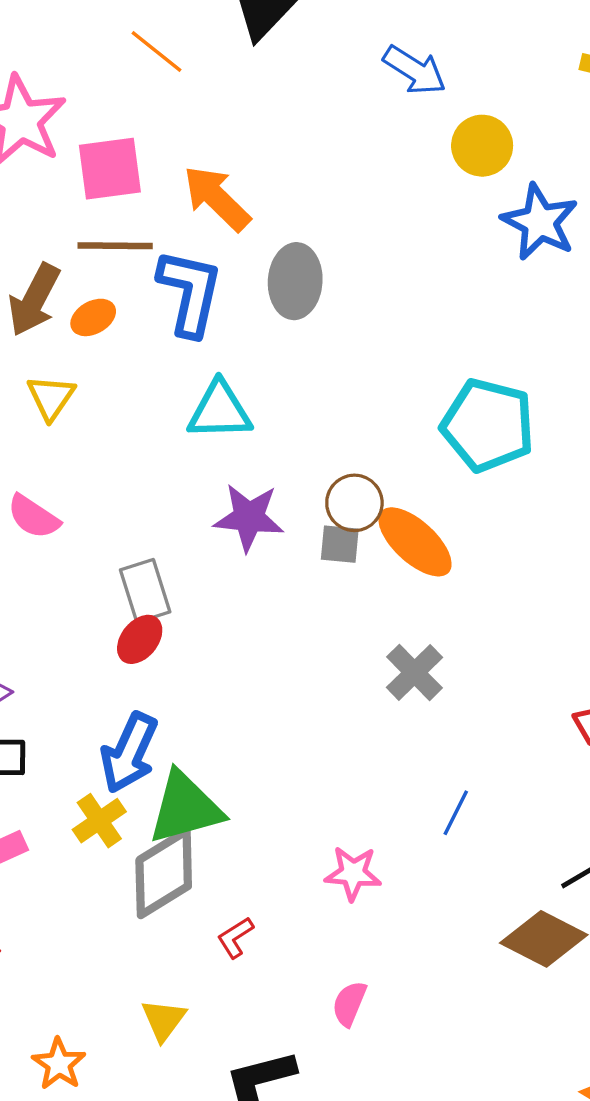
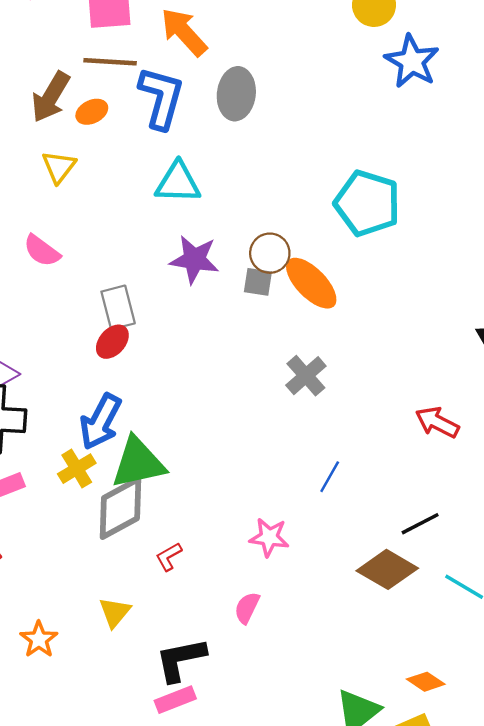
pink star: (353, 873) -> (269, 537), moved

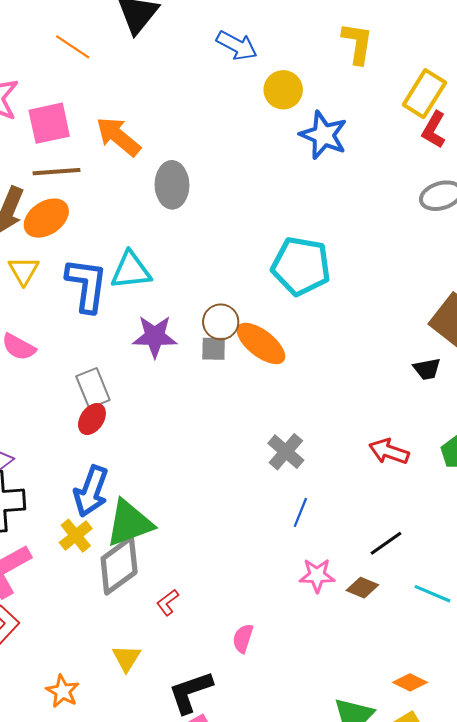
blue L-shape: (161, 98) -> (87, 285), moved
orange ellipse: (92, 112) -> (46, 218), size x1.6
gray cross: (306, 376) -> (286, 452), moved
pink star: (269, 537) -> (317, 575), moved
brown diamond: (387, 569) -> (362, 588), size x0.6

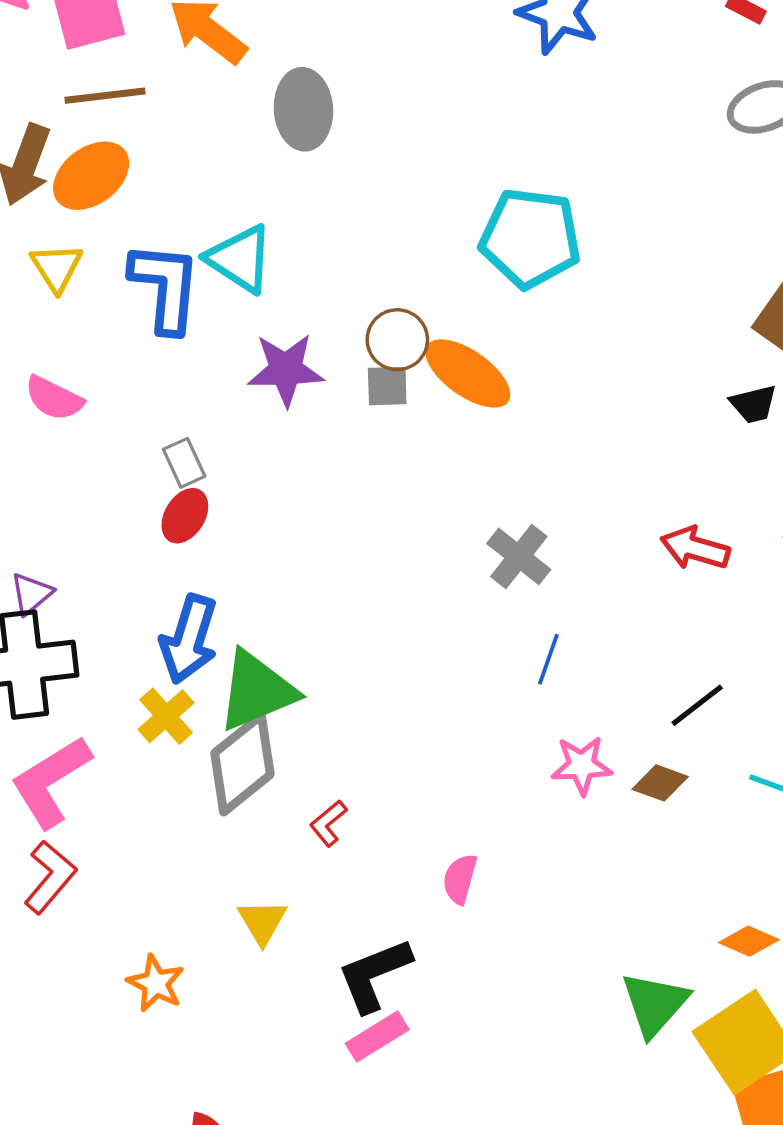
cyan triangle: (131, 270) -> (240, 259), turned 42
gray rectangle: (93, 388) -> (184, 463), size x0.7

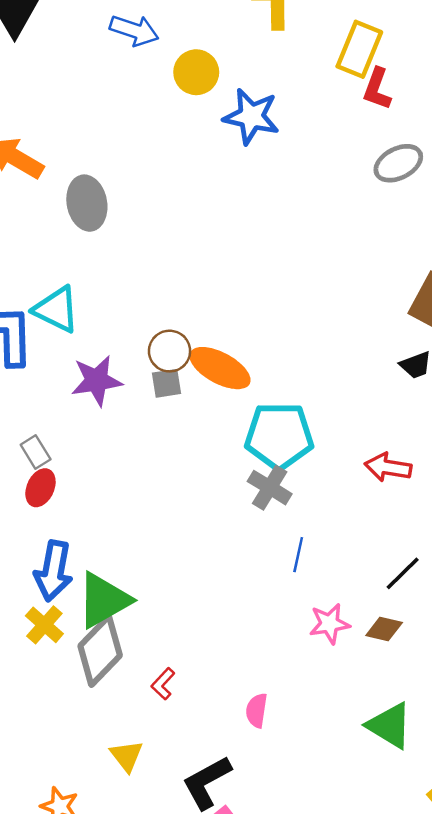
cyan pentagon: (530, 238) -> (279, 436), moved
green triangle: (655, 1004) -> (390, 726), moved, turned -33

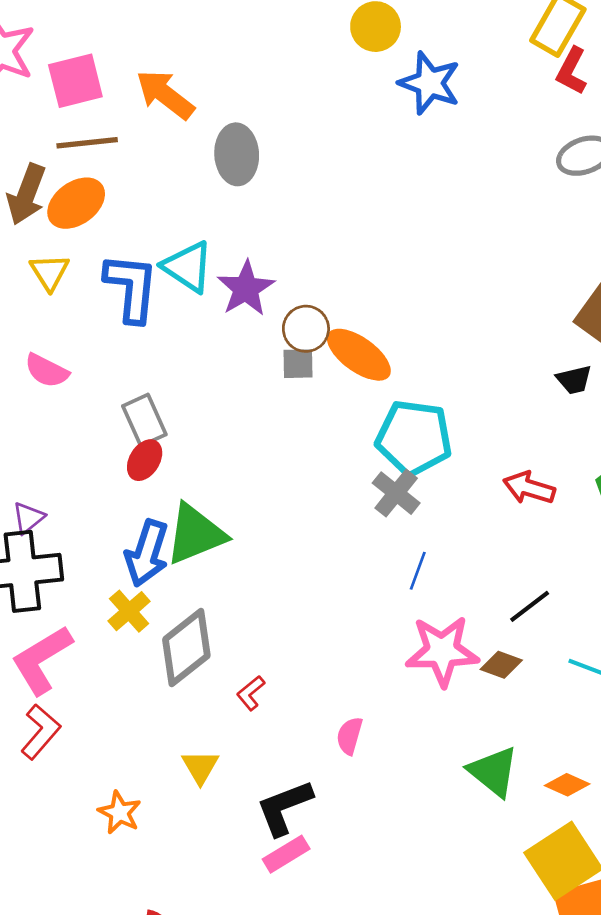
purple star: (97, 381) -> (246, 288), moved, turned -30
gray rectangle: (36, 452) -> (144, 420), size x1.4
green triangle: (104, 600) -> (195, 534), moved
pink star: (329, 624) -> (442, 651), size x1.6

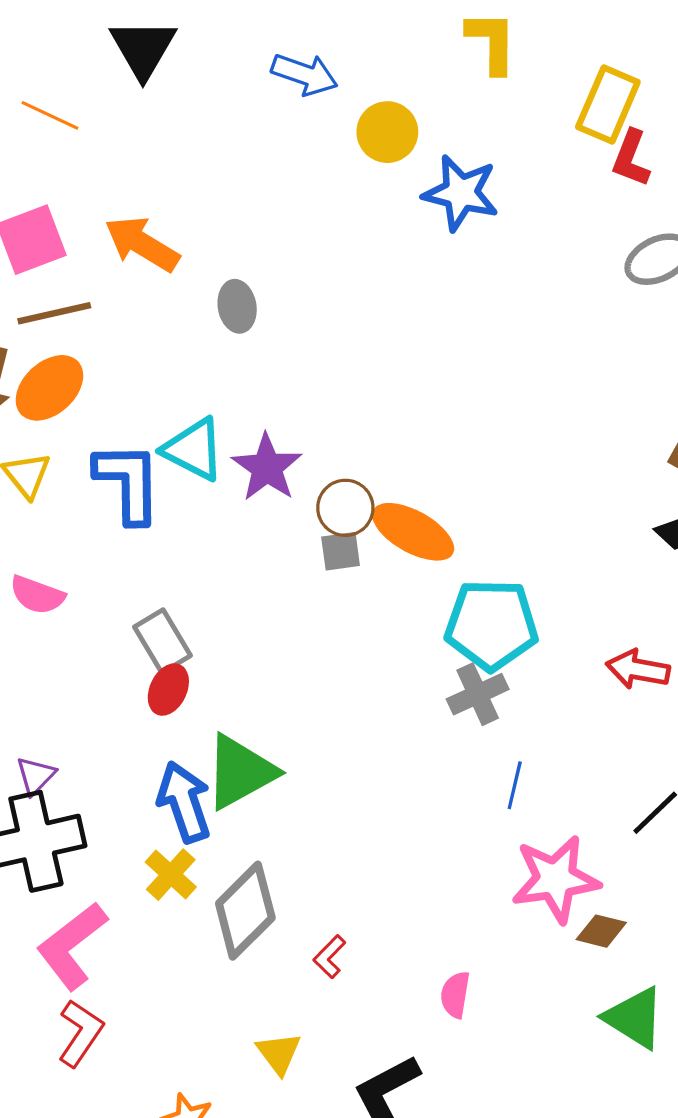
gray ellipse: (237, 154) -> (237, 306), size x0.7
gray cross: (396, 493) -> (478, 694), turned 33
blue arrow: (147, 553) -> (184, 802), turned 150
brown diamond: (501, 665) -> (601, 931), moved

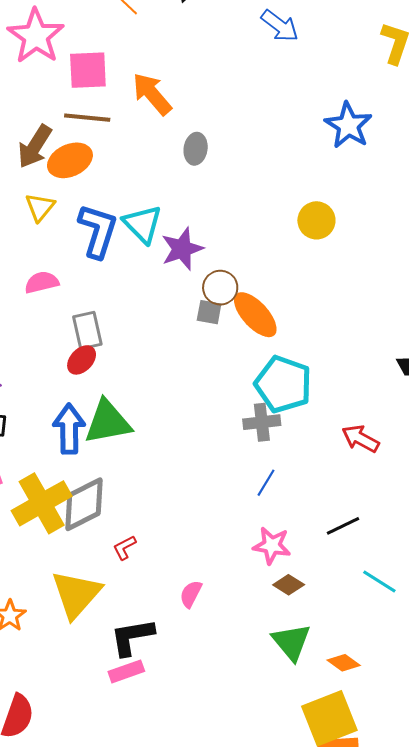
yellow circle: (387, 132) -> (316, 220), moved
pink semicircle: (37, 595) -> (42, 282), moved, turned 128
yellow cross: (171, 875) -> (42, 503), moved, size x1.8
pink star: (555, 879) -> (272, 545), size x0.7
yellow triangle: (279, 1053) -> (76, 594), size x1.8

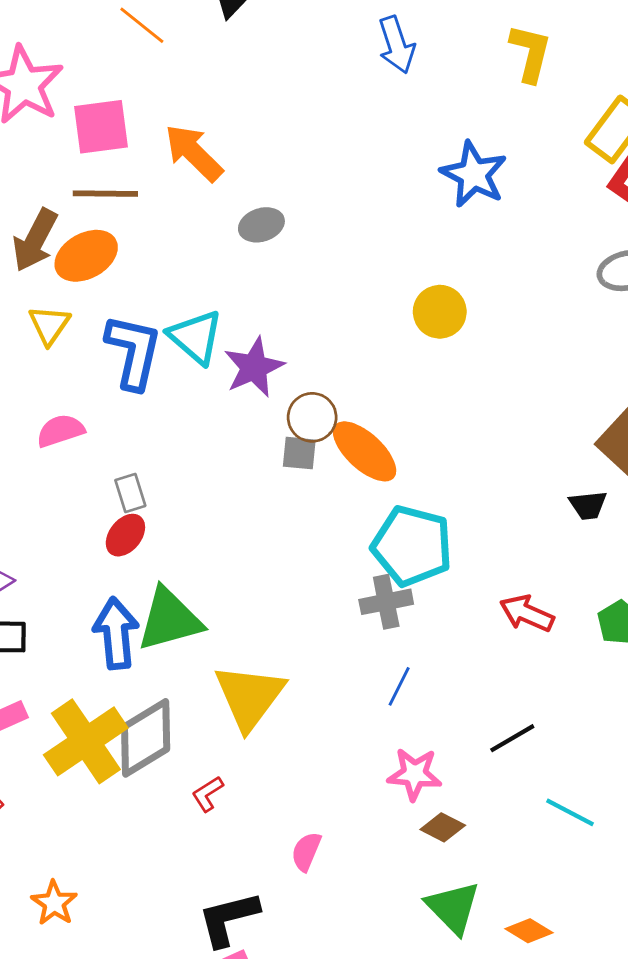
blue arrow: (280, 26) -> (397, 45), moved, turned 39
gray ellipse: (196, 149) -> (261, 225), turned 68
gray rectangle: (87, 330) -> (130, 493), size x0.7
yellow triangle: (76, 594) -> (250, 697), moved

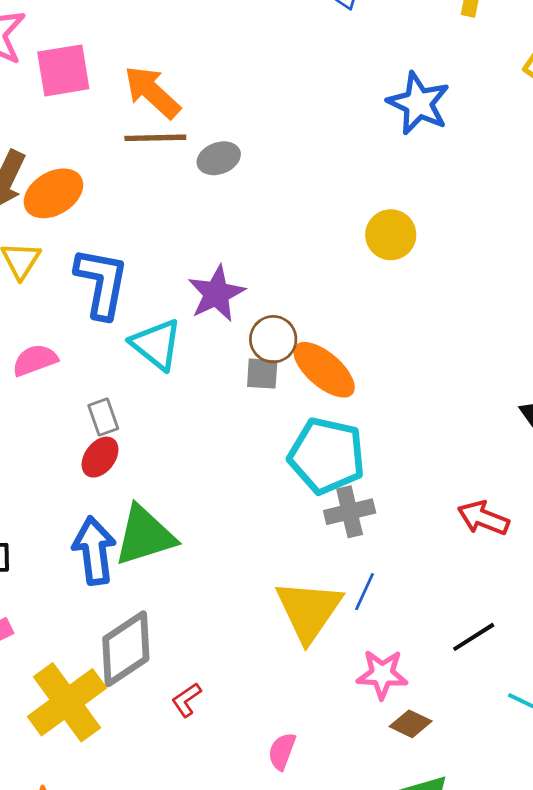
brown line: (105, 194) -> (155, 138), moved
cyan triangle: (196, 337) -> (156, 344), moved
cyan pentagon: (412, 546) -> (327, 456), moved
yellow triangle: (250, 697) -> (309, 610), moved
yellow cross: (86, 741) -> (67, 702), moved

